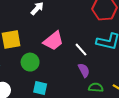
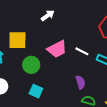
white line: (81, 50) -> (82, 51), moved, turned -32

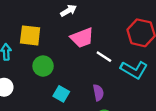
pink trapezoid: (57, 49) -> (82, 38), moved
cyan square: (36, 91) -> (61, 94), moved

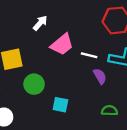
purple semicircle: (98, 93) -> (100, 76), moved

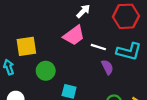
white arrow: (40, 23) -> (83, 11), moved

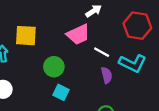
green circle: (46, 71) -> (54, 67), moved

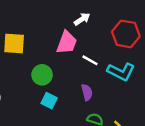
pink trapezoid: (78, 34) -> (67, 43), turned -45
purple semicircle: (107, 75) -> (87, 92), moved

